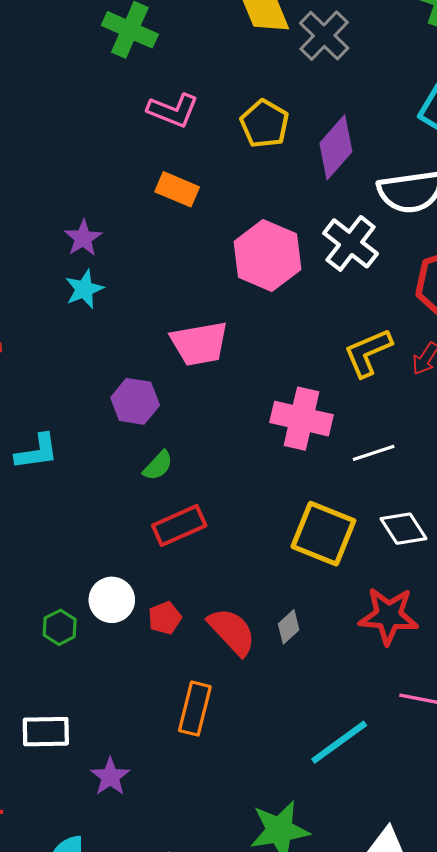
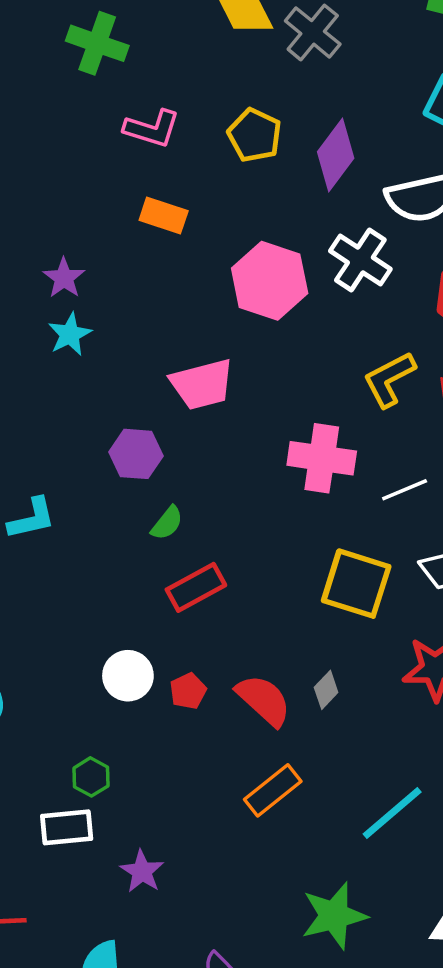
green hexagon: (60, 627) -> (91, 777), moved
orange rectangle: (195, 709) -> (273, 790), moved, turned 42

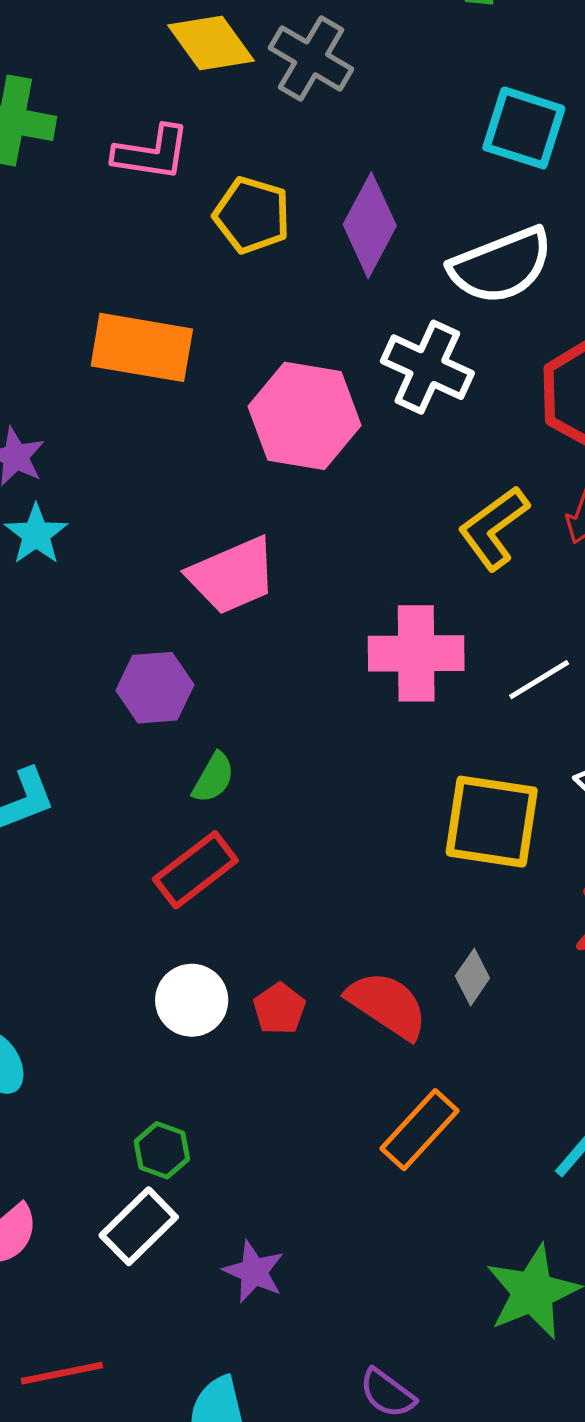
pink L-shape: (152, 129) -> (152, 153), moved
orange rectangle: (164, 216) -> (142, 347), size x1.5
red rectangle: (196, 587) -> (195, 870), moved
white rectangle: (67, 827) -> (139, 1226), turned -30

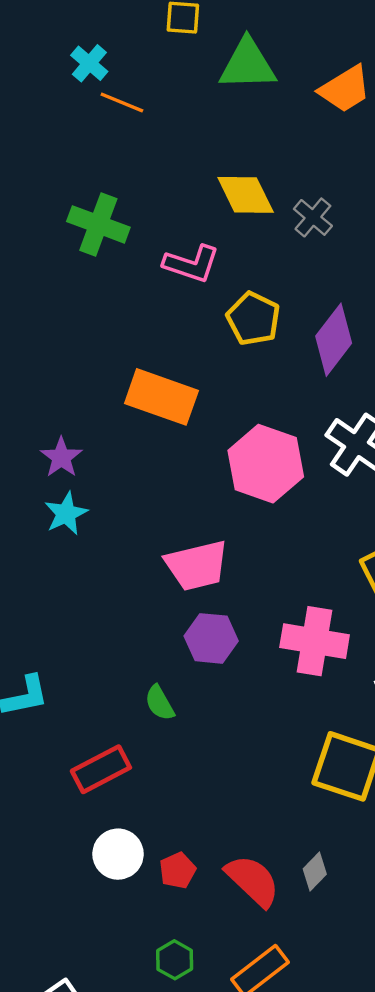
gray cross: (311, 58) -> (313, 217), size x0.7
purple hexagon: (155, 688) -> (211, 638), moved
green semicircle: (213, 778) -> (160, 703), turned 111
red rectangle: (195, 870) -> (101, 769), moved
green hexagon: (162, 1150) -> (175, 960), moved

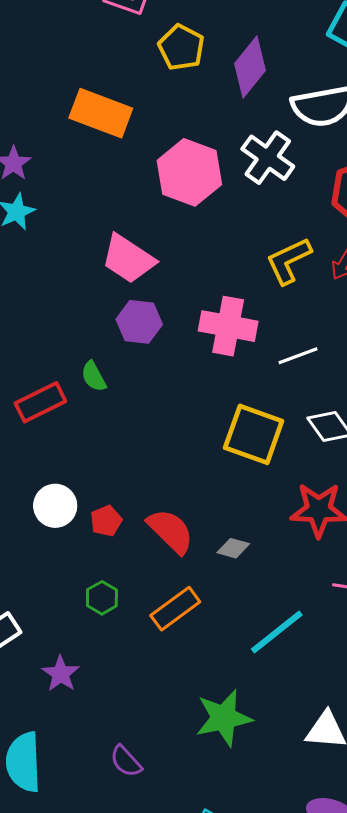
pink trapezoid: (197, 565) -> (128, 259), turned 46
red rectangle: (101, 769) -> (40, 402), moved
gray diamond: (315, 872) -> (233, 548), moved, turned 60

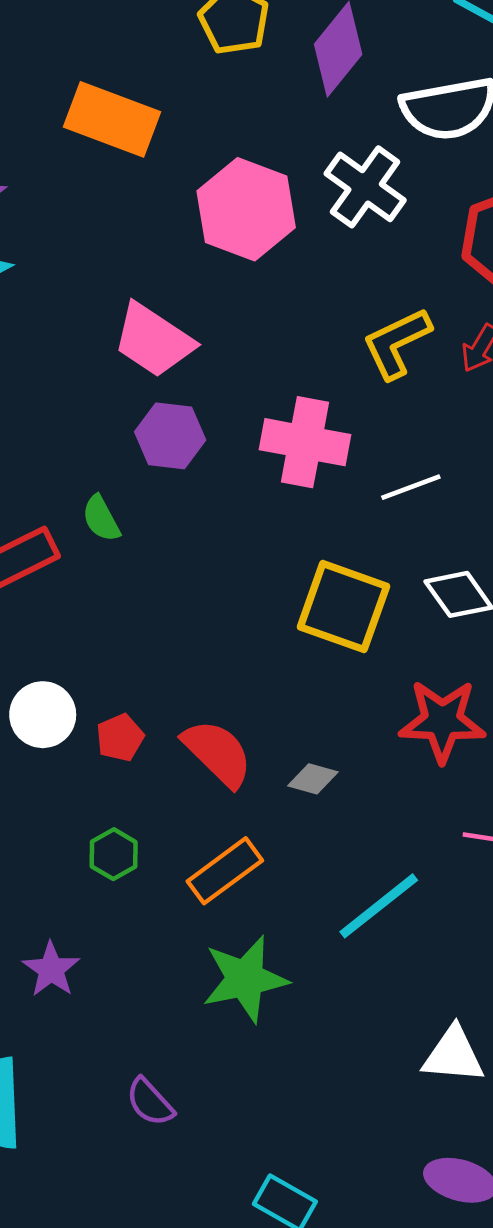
green star: (224, 718) -> (245, 979), moved

